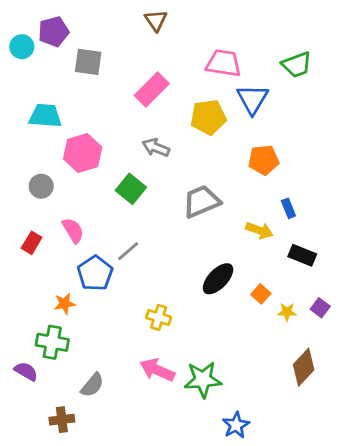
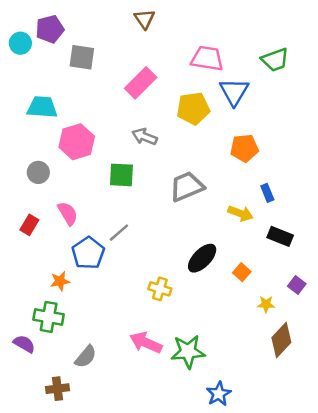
green square: (131, 189) -> (121, 175), turned -36
yellow star: (287, 312) -> (266, 304), moved
yellow cross: (159, 317) -> (160, 289), moved

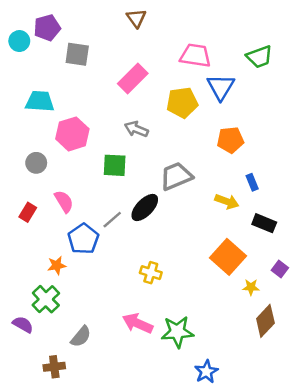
black ellipse: (202, 258) -> (145, 207), moved
orange square: (242, 272) -> (228, 257), size x2.0
green cross: (49, 317) -> (46, 299), turned 36

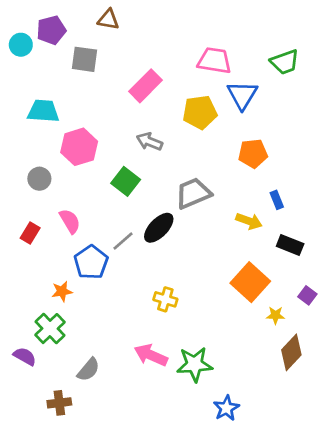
brown triangle: (136, 18) -> (108, 20), moved, turned -45
green square: (115, 165) -> (126, 181), turned 35

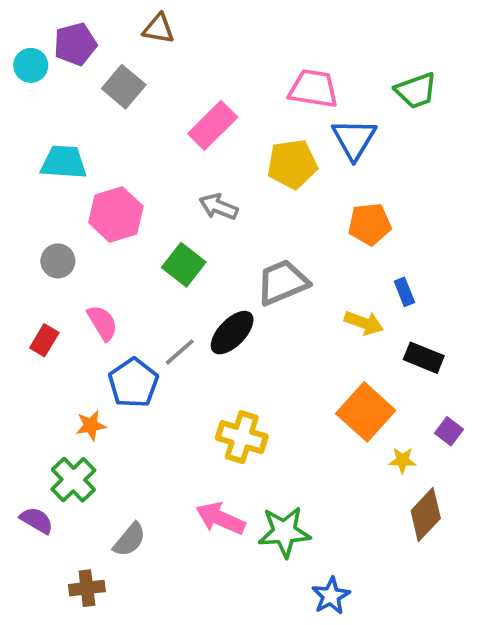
gray square: (84, 59) -> (124, 87), turned 32
yellow cross: (165, 299) -> (242, 437), size x1.4

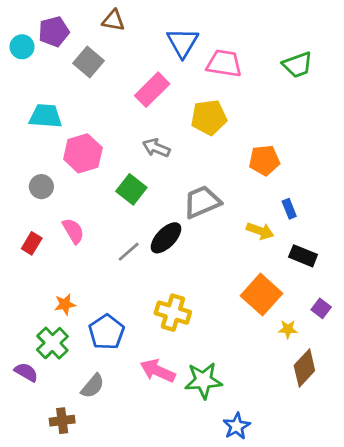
blue triangle: (354, 139) -> (183, 43), moved
blue pentagon: (133, 383) -> (106, 332), moved

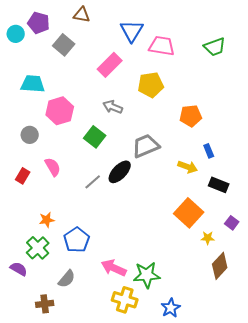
purple pentagon: (54, 32) -> (39, 23), turned 30
yellow cross: (173, 313) -> (125, 300), moved

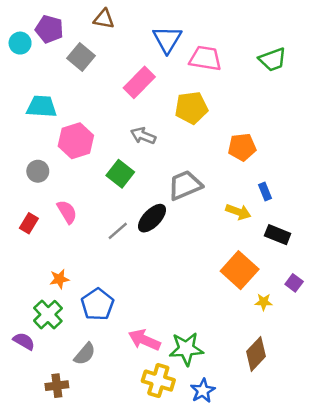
brown diamond: (220, 266) -> (256, 354), moved
blue star: (171, 308) -> (203, 391), moved

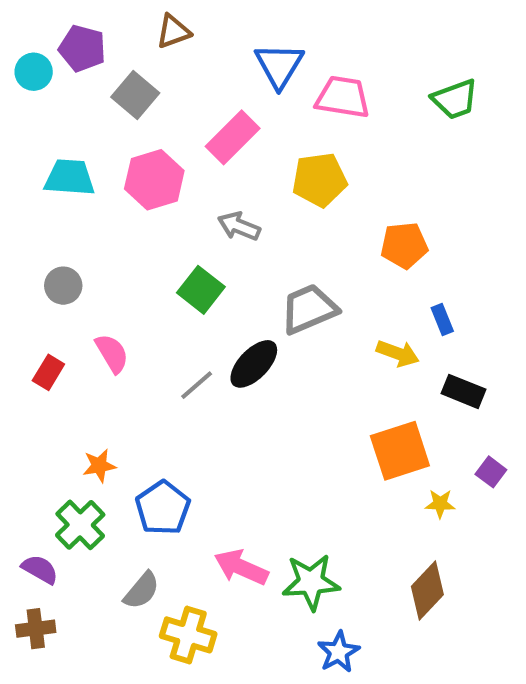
brown triangle: (104, 19) -> (173, 31), turned -30
pink hexagon: (76, 141) -> (154, 180), moved
orange square: (240, 270) -> (400, 451), turned 30
yellow cross: (158, 381) -> (188, 635), moved
brown cross: (57, 386) -> (36, 629), moved

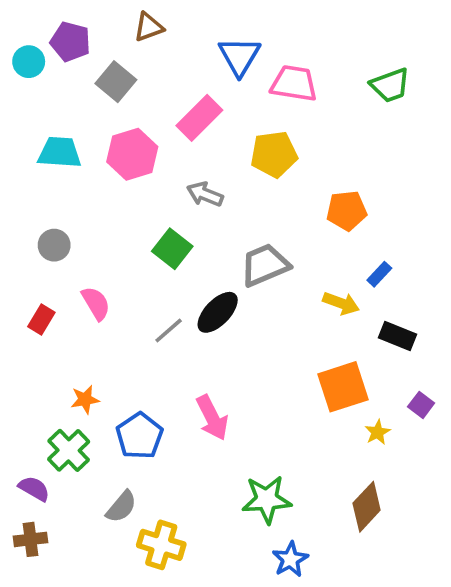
blue rectangle: (442, 319) -> (379, 274), turned 65
yellow star: (440, 504) -> (377, 432), turned -30
pink arrow: (241, 567) -> (212, 418), moved, turned -141

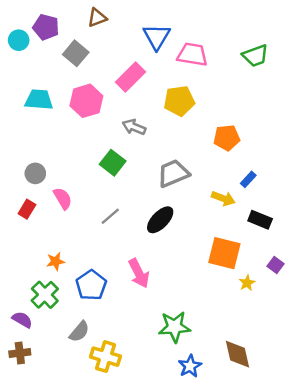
gray circle: (54, 245) -> (35, 173), moved
black ellipse: (218, 312) -> (160, 220), moved
orange square: (343, 387) -> (224, 253), turned 32
brown diamond: (367, 507) -> (237, 354), moved, turned -56

